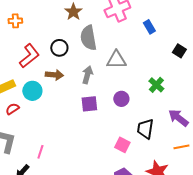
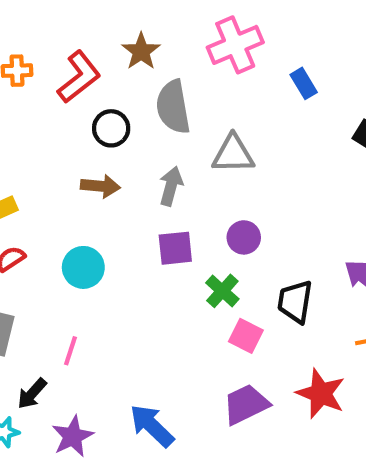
red L-shape: (29, 56) -> (79, 77), moved
green cross: (156, 85) -> (222, 291), moved
cyan circle: (32, 91) -> (83, 267), moved

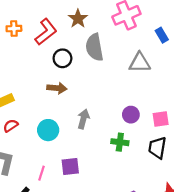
gray triangle: (233, 154) -> (140, 63), moved
gray arrow: (171, 186) -> (83, 119), moved
purple square: (175, 248) -> (70, 166), moved
green cross: (222, 291) -> (120, 142), turned -35
pink square: (246, 336) -> (161, 119), moved, turned -35

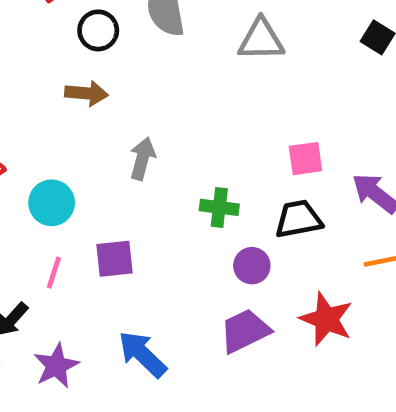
purple circle: (131, 115) -> (252, 266), moved
cyan circle: (48, 130) -> (52, 203), moved
black trapezoid: (157, 148) -> (298, 219), turned 70

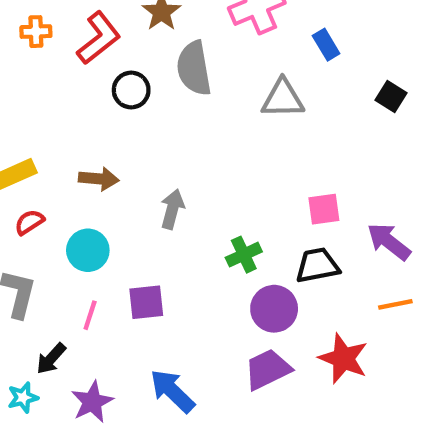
brown arrow: (87, 93) -> (99, 179), moved
green cross: (219, 207) -> (244, 255), turned -32
purple circle: (252, 266) -> (274, 309), size x1.4

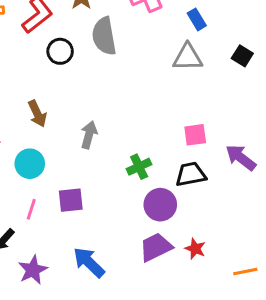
gray triangle: (283, 99) -> (188, 57), moved
brown arrow: (99, 179) -> (37, 114), turned 60
orange line: (395, 304) -> (245, 271), moved
red star: (343, 359) -> (195, 249), moved, size x0.6

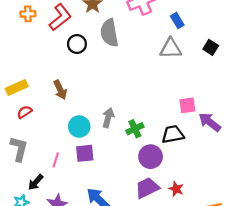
gray arrow: (89, 135) -> (108, 118), moved
pink square: (195, 135) -> (187, 105), moved
cyan circle: (30, 164) -> (79, 127), moved

